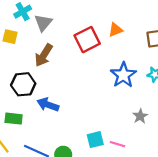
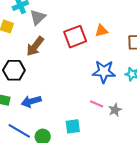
blue star: (123, 75) -> (104, 72), turned 30
blue arrow: (48, 105) -> (31, 101), moved, turned -42
pink line: (117, 144) -> (97, 104), moved

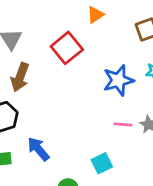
orange triangle: (101, 31) -> (95, 15), moved
blue arrow: (31, 101) -> (38, 149), turned 84

